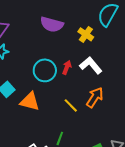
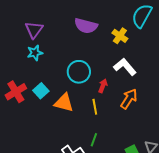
red arrow: (67, 67) -> (103, 86), moved
yellow line: (71, 105) -> (95, 107), moved, turned 35

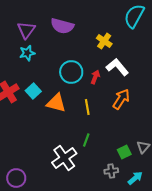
purple semicircle: (86, 26) -> (62, 26), moved
yellow cross: (120, 36) -> (104, 41), moved
red arrow: (103, 86) -> (95, 77), moved

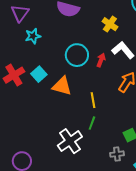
purple triangle: (26, 30) -> (20, 13), moved
yellow line: (87, 107) -> (93, 100), moved

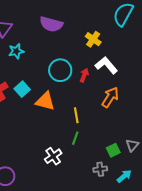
white cross: (70, 141) -> (53, 156), size x0.7

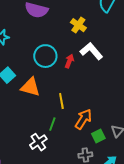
orange arrow: (110, 97) -> (83, 119), moved
green line: (75, 138) -> (52, 124), moved

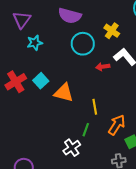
cyan circle: (45, 56) -> (83, 44), moved
red arrow: (69, 61) -> (103, 67), turned -120

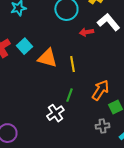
yellow line: (95, 107) -> (72, 64), moved

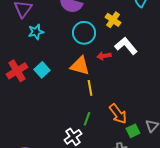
orange triangle: (47, 58) -> (80, 66), moved
orange arrow: (100, 90) -> (118, 114), turned 110

